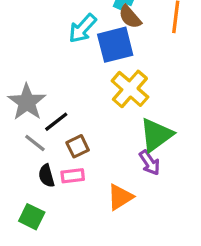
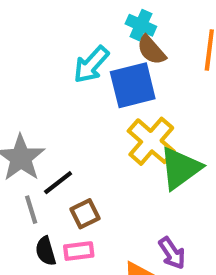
green triangle: (156, 135) -> (180, 168), moved
gray line: (35, 143) -> (31, 210), turned 35
purple arrow: (150, 163) -> (172, 253), moved

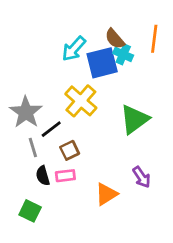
cyan cross: (141, 25) -> (123, 54), moved
yellow cross: (151, 141) -> (81, 101), moved
purple arrow: (172, 253) -> (142, 177), moved

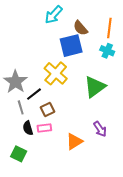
cyan arrow: (74, 49) -> (54, 15), moved
cyan cross: (123, 54) -> (107, 51), moved

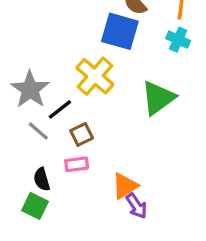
blue square: (71, 46) -> (120, 31), turned 30
gray line: (21, 107) -> (38, 131), turned -32
black semicircle: (28, 128) -> (42, 179), moved
purple arrow: (100, 129) -> (136, 206), moved

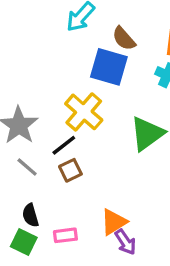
black line: (60, 109) -> (64, 145), moved
pink rectangle: (77, 164) -> (65, 235), moved

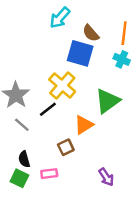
brown square: (70, 170) -> (66, 147), moved
orange triangle: (114, 222) -> (84, 125), moved
purple arrow: (125, 242) -> (106, 177), moved

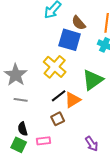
black line: (48, 109) -> (59, 96), moved
gray line: (22, 125) -> (21, 100), turned -32

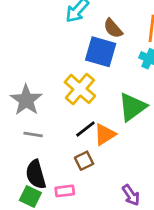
black semicircle: (23, 129) -> (36, 174), size x1.5

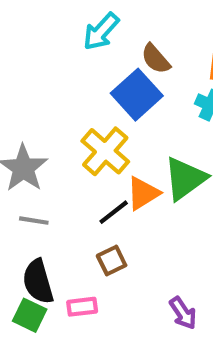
blue square: (101, 52) -> (137, 95), turned 32
orange triangle: (105, 134) -> (143, 193), moved

